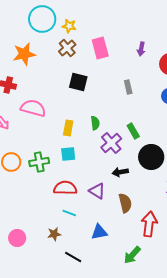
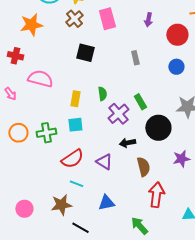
red semicircle: (65, 188) -> (72, 159), turned 145
brown semicircle: (125, 203) -> (143, 167), moved
brown star: (54, 234) -> (61, 205), size x1.5
green arrow: (132, 255) -> (139, 226), turned 96

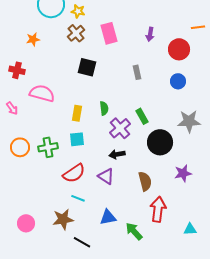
orange star: (31, 25) -> (33, 39), size x0.6
black arrow: (127, 143) -> (117, 154), moved
green arrow: (139, 226) -> (134, 231), moved

